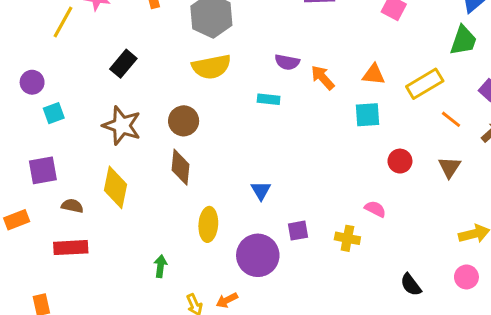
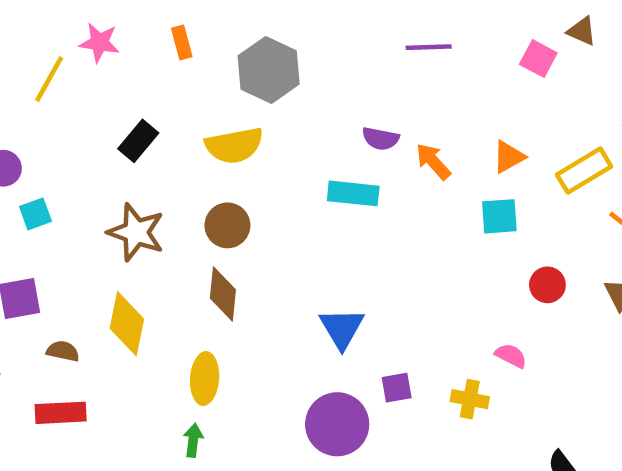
yellow semicircle: (211, 67) -> (234, 145), moved
orange triangle: (374, 74) -> (509, 157), turned -35
cyan rectangle: (269, 99) -> (353, 193), size x1.5
blue triangle: (261, 190) -> (342, 328), size x1.5
yellow ellipse: (208, 224) -> (205, 379), moved

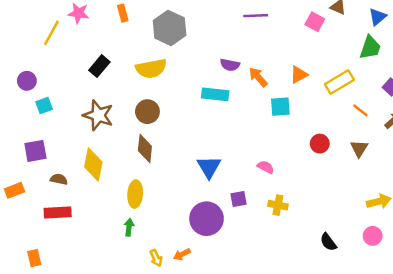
cyan square: (499, 216) -> (280, 107), moved
pink semicircle: (511, 356) -> (266, 167), moved

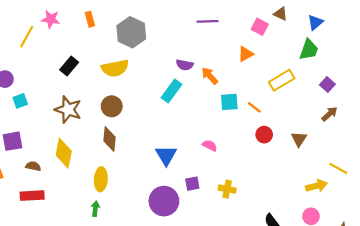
orange triangle: (299, 75) -> (246, 54), moved
cyan rectangle: (215, 94) -> (172, 91), turned -60
orange line: (360, 110) -> (254, 107), moved
pink semicircle: (266, 167) -> (210, 146), moved

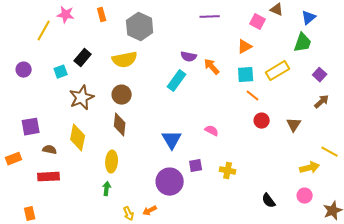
cyan square: (20, 101) -> (61, 72), moved
cyan square: (229, 102) -> (246, 75), moved
brown star: (68, 110) -> (82, 98), turned 30

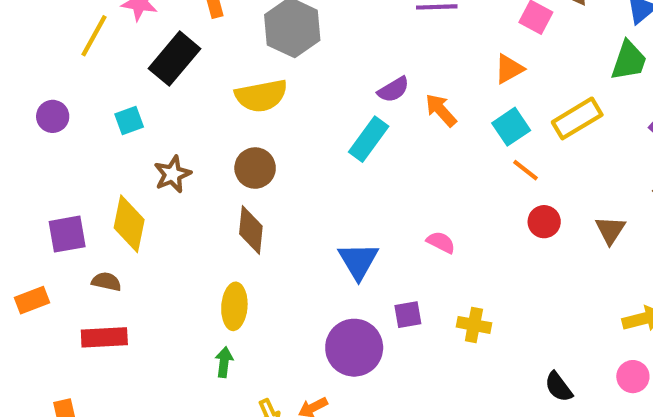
purple semicircle: (189, 57) -> (393, 90), turned -42
black rectangle: (83, 58) -> (175, 59), moved, size x1.4
cyan square: (246, 75) -> (511, 127), turned -30
brown star: (82, 98) -> (172, 174), size x0.7
yellow diamond: (78, 138) -> (129, 224), moved

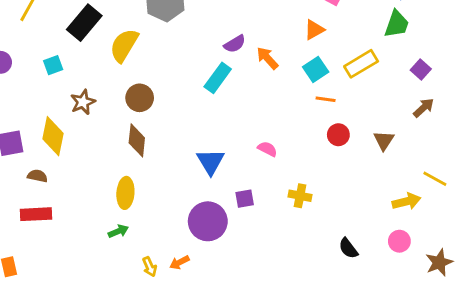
yellow semicircle: (261, 96) -> (124, 45), moved, turned 132
orange line: (526, 170) -> (326, 99), turned -30
yellow cross: (474, 325) -> (300, 196), moved
green arrow: (224, 362) -> (118, 231), turned 60

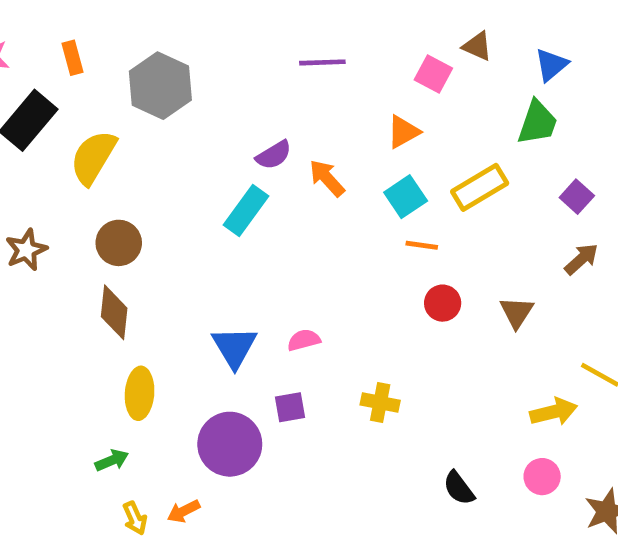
pink semicircle: (267, 149) -> (304, 340), moved, turned -42
yellow ellipse: (125, 193) -> (140, 393), moved
green arrow: (118, 231) -> (112, 460), moved

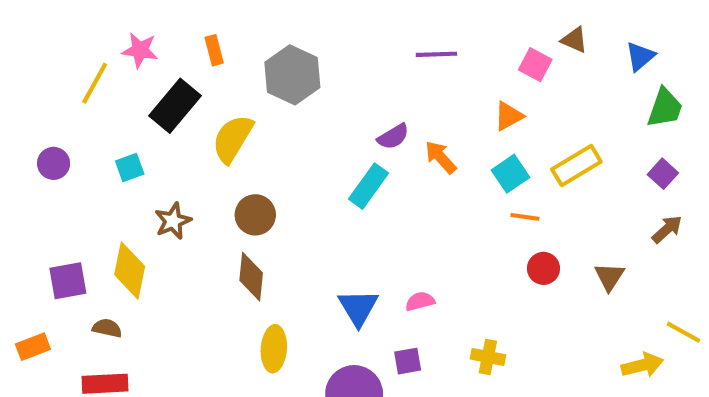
green trapezoid: (537, 123) -> (665, 108), moved

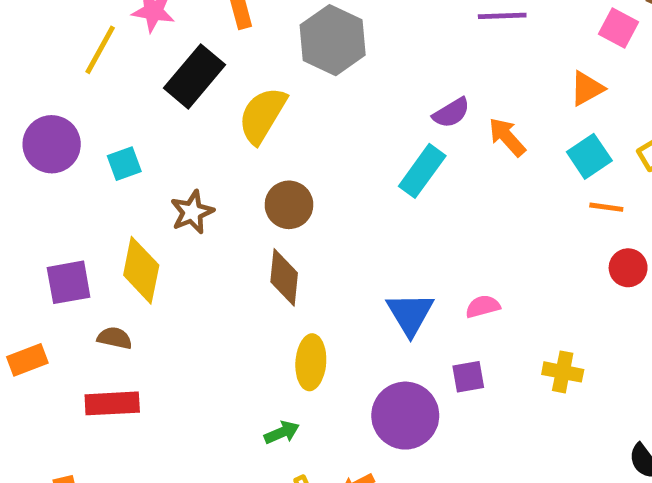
purple circle: (54, 163) -> (52, 144), size x1.5
cyan square: (130, 168) -> (124, 164), moved

